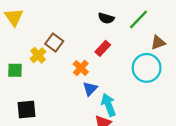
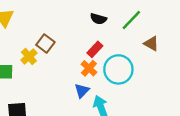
brown triangle: (158, 43) -> (151, 44), turned 49
orange cross: (81, 68) -> (89, 68), moved
cyan circle: (147, 68) -> (118, 69), moved

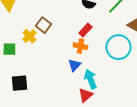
orange cross: (89, 68) -> (80, 46), turned -32
cyan circle: (118, 69) -> (118, 47), moved

